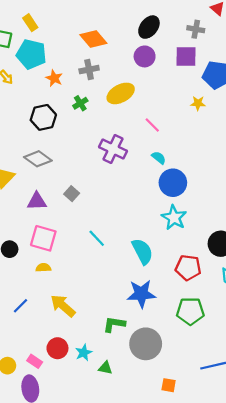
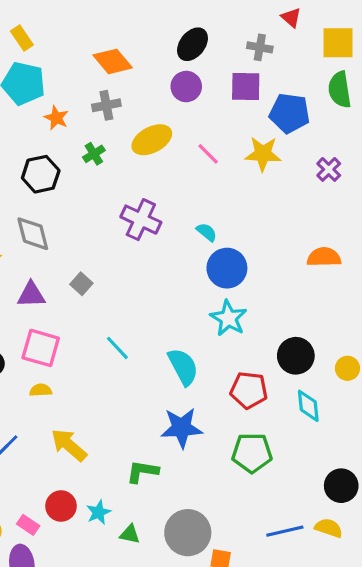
yellow star: (198, 103) -> (263, 154), size x1.6
pink line: (152, 125) -> (208, 154), moved
gray diamond: (38, 159) -> (33, 234), turned 40
gray circle: (146, 344) -> (188, 533), moved

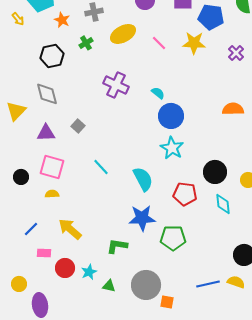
green pentagon: (252, 453) -> (173, 238), moved
pink rectangle: (28, 525) -> (44, 253), moved, turned -32

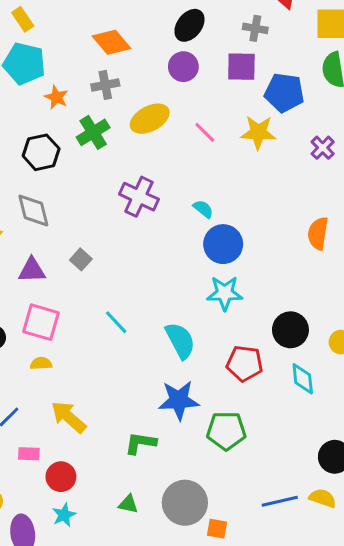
green cross: (86, 43) -> (93, 132), size x1.5
orange semicircle: (233, 109) -> (318, 233), turned -80
cyan star: (172, 148) -> (225, 293), turned -30
cyan star: (89, 272) -> (64, 515), moved

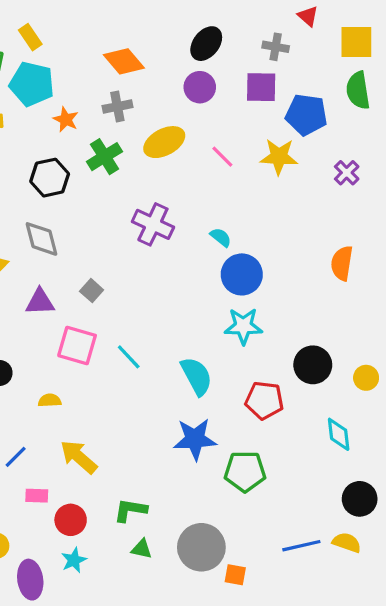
pink square: (41, 322) -> (77, 345), moved
cyan diamond: (303, 379) -> (339, 434), moved
green L-shape: (141, 443) -> (130, 510), moved

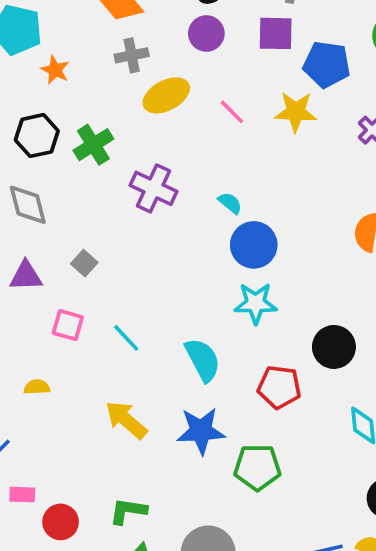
gray cross: (117, 107) -> (132, 55), moved
green cross: (105, 157) -> (93, 145), moved
pink square: (77, 345) -> (68, 325), size x0.7
yellow arrow: (79, 457) -> (126, 420), moved

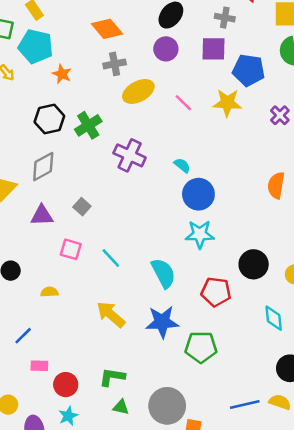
gray diamond: (28, 205) -> (43, 167), turned 76

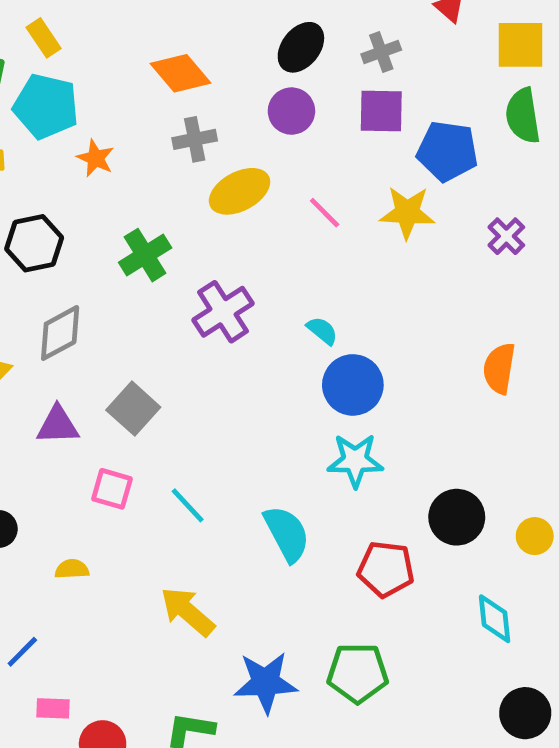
gray cross: (225, 18) -> (381, 52), moved, turned -30
black hexagon: (49, 119) -> (34, 243), moved
purple cross: (130, 155) -> (223, 312), turned 32
gray square: (82, 207) -> (133, 409), size x1.5
blue star: (162, 322) -> (265, 682), moved

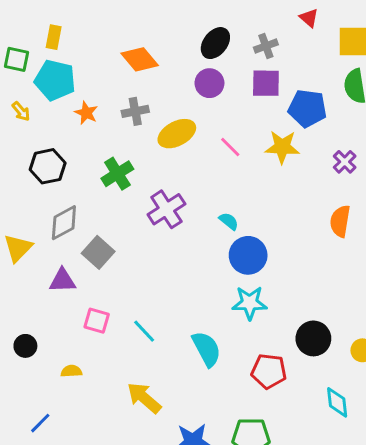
yellow rectangle: (44, 38) -> (54, 37), turned 45
gray cross: (195, 139) -> (135, 111), moved
orange semicircle: (499, 368) -> (340, 221), moved
gray square: (133, 409) -> (98, 252), moved

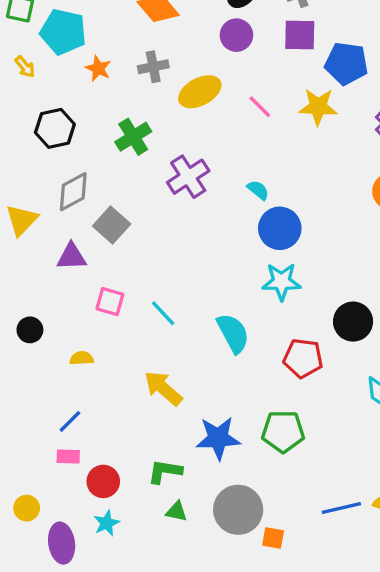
blue line: (40, 423) -> (70, 421), moved

